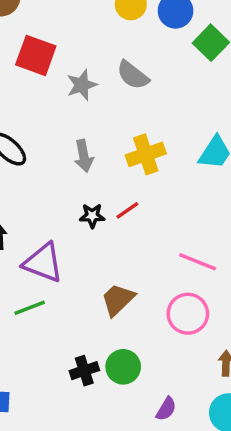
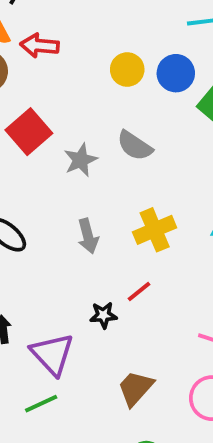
red square: (36, 55) -> (29, 132), turned 33
black star: (92, 216) -> (103, 315), moved
purple triangle: (43, 263) -> (52, 354), turned 30

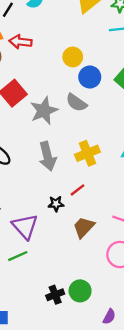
blue circle: (176, 73) -> (90, 77), moved
gray star: (81, 160) -> (44, 111), size x1.4
gray arrow: (88, 236) -> (47, 156), size x1.4
brown trapezoid: (136, 388) -> (84, 227), moved

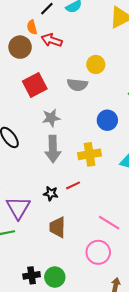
blue circle: (90, 77) -> (107, 120), moved
gray semicircle: (76, 103) -> (77, 85), moved, turned -42
gray star: (44, 111) -> (51, 118), moved, size x0.7
brown trapezoid: (84, 227) -> (57, 227), moved, turned -55

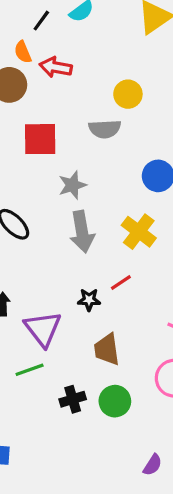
red square: (35, 85) -> (40, 139), turned 35
yellow cross: (89, 154) -> (139, 232), turned -35
black cross: (32, 275) -> (73, 399), moved
green circle: (55, 277) -> (115, 401), moved

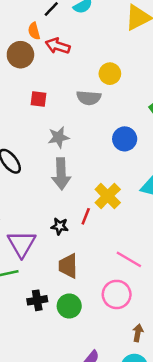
red square: (40, 139) -> (39, 99), size x0.6
yellow cross: (139, 232) -> (108, 196), moved
red line: (121, 283) -> (86, 216), turned -42

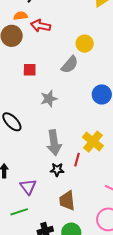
orange semicircle: (34, 31) -> (21, 16), turned 104
gray semicircle: (89, 98) -> (70, 65), turned -48
gray arrow: (61, 174) -> (54, 143), moved
purple triangle: (22, 244) -> (28, 187), size x0.7

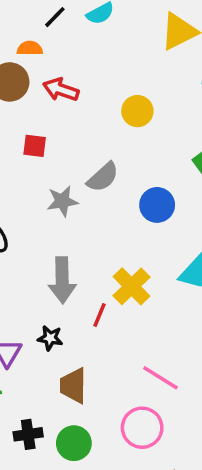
red arrow: (41, 26) -> (61, 90), moved
gray semicircle: (70, 65) -> (103, 177), moved
black star: (57, 170) -> (50, 338), moved

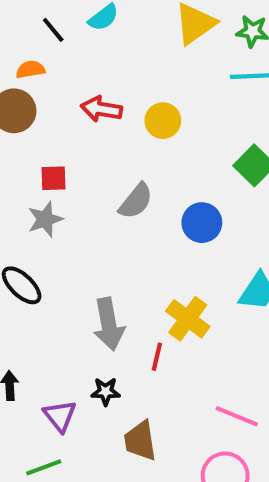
black line: (55, 17) -> (53, 30), turned -75
red arrow: (61, 90) -> (101, 109), moved
gray star: (62, 201) -> (45, 219), moved

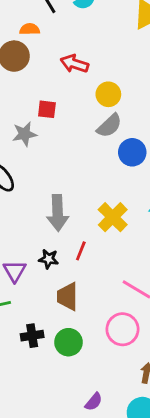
yellow circle: (163, 121) -> (108, 94), moved
red square: (54, 178) -> (47, 109), moved
gray semicircle: (136, 201) -> (109, 126), moved
red line: (157, 357) -> (81, 251), moved

